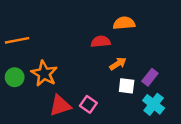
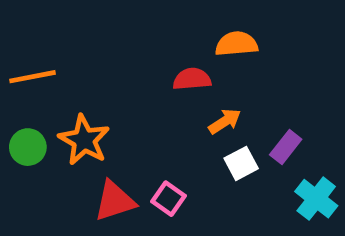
white square: (127, 86) -> (241, 163), turned -35
cyan cross: (154, 104) -> (316, 199), moved

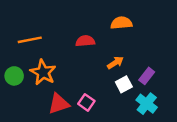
orange line: (33, 77) -> (30, 40), moved
red semicircle: (192, 79) -> (85, 41), moved
cyan cross: (316, 199) -> (147, 104), moved

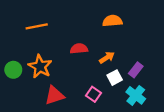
orange line: (30, 40) -> (37, 26), moved
red semicircle: (85, 41) -> (79, 49), moved
pink square: (86, 102) -> (93, 94), moved

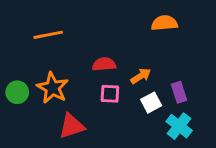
orange semicircle: (112, 21) -> (164, 23), moved
purple rectangle: (136, 70) -> (179, 92), turned -56
pink square: (93, 94) -> (110, 94), moved, turned -32

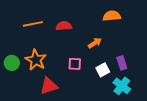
red semicircle: (104, 64) -> (64, 26), moved
orange arrow: (141, 76) -> (95, 43), moved

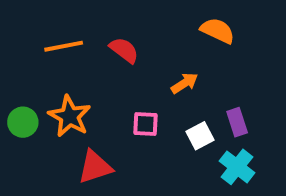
orange semicircle: (112, 16) -> (218, 31), turned 30
red semicircle: (64, 26) -> (124, 50), turned 42

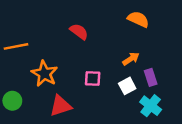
orange line: (64, 46) -> (16, 46), moved
orange arrow: (184, 83) -> (131, 59), moved
green circle: (23, 122) -> (12, 101), moved

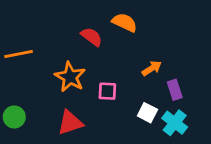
orange semicircle: (138, 19) -> (125, 22), moved
orange star: (44, 74) -> (70, 77), moved
white square: (127, 86) -> (147, 113), moved, turned -35

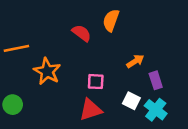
orange semicircle: (125, 22) -> (111, 20), turned -95
orange star: (70, 77) -> (47, 71), moved
red triangle: (70, 123) -> (91, 110), moved

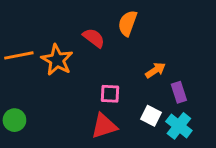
orange star: (47, 71) -> (57, 60), moved

